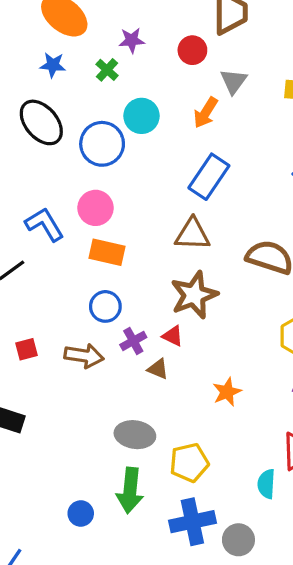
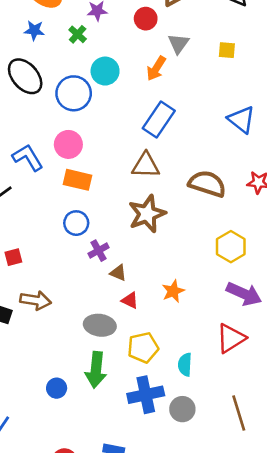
red triangle: (173, 336) -> (130, 300), moved
brown arrow: (84, 356) -> (36, 300), moved
cyan semicircle: (266, 484) -> (185, 365), moved

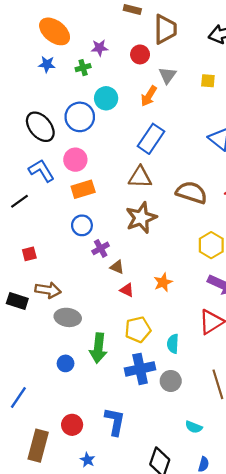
green cross: (78, 34) -> (83, 68), turned 32
black ellipse: (25, 76) -> (40, 127), moved
orange rectangle: (78, 180) -> (83, 189), turned -30
gray ellipse: (100, 325) -> (68, 317), moved

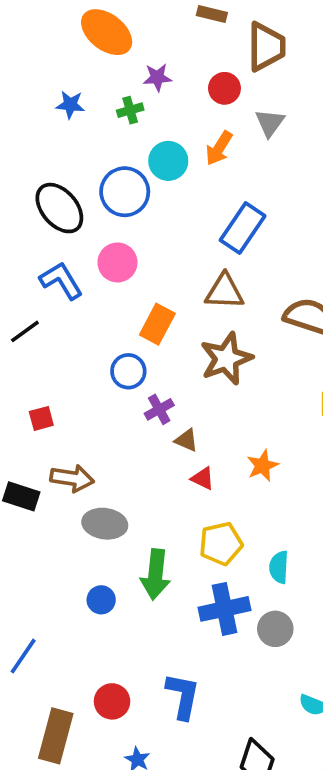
orange ellipse: (55, 31) -> (107, 32), moved
orange arrow: (149, 96) -> (219, 148), moved
orange rectangle: (83, 189) -> (157, 324), moved, turned -45

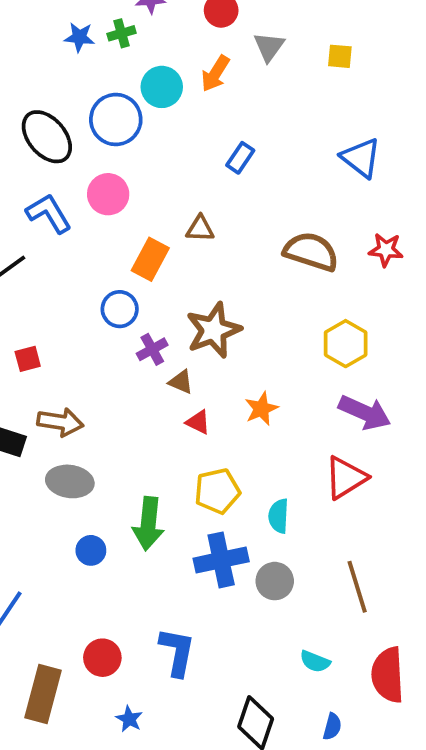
blue star: (70, 105) -> (79, 37), moved
blue rectangle: (243, 228) -> (240, 158), size x0.6
brown triangle: (224, 291) -> (200, 229), moved, size x0.7
brown star: (226, 359) -> (213, 330), moved
gray ellipse: (105, 524) -> (70, 481), moved

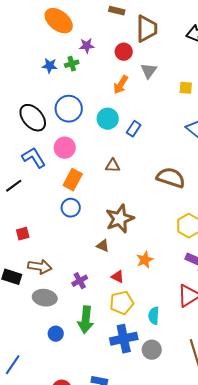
yellow square: (340, 56) -> (186, 88), moved
cyan circle: (162, 87) -> (108, 119), moved
orange rectangle: (150, 259) -> (73, 180), moved
purple cross: (152, 349) -> (80, 281), moved
red triangle: (198, 422) -> (118, 277), moved

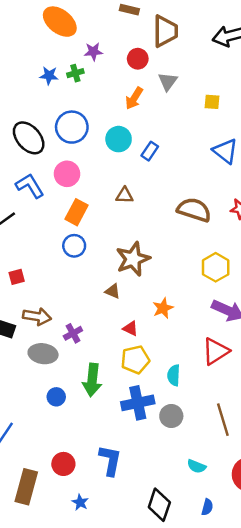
purple cross: (80, 281) -> (73, 333), moved

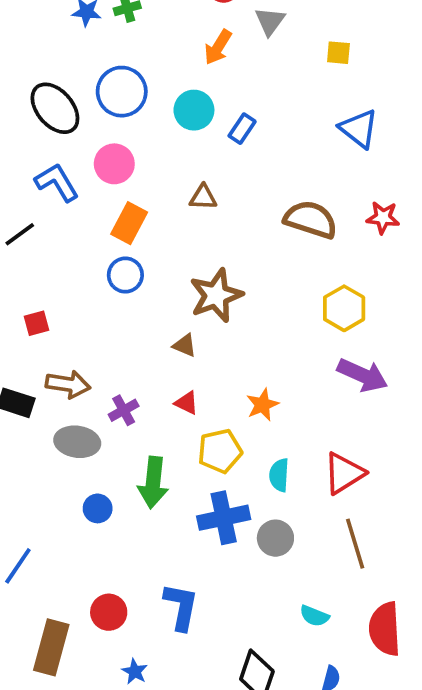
orange star: (163, 308) -> (262, 405), moved
red triangle: (131, 328) -> (187, 403), moved
red triangle: (216, 351) -> (344, 473), moved

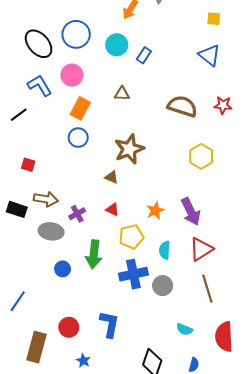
yellow square: (338, 53) -> (214, 19), moved
red square: (36, 323) -> (28, 165), turned 32
purple arrow: (363, 375) -> (191, 212), moved, turned 40

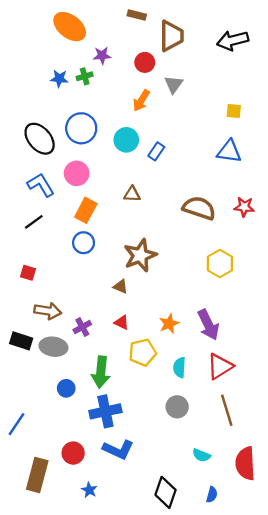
blue triangle: (210, 55) -> (229, 151), turned -30
black line: (19, 115) -> (34, 222), moved
black rectangle: (17, 209) -> (21, 341), moved
blue cross: (133, 274) -> (105, 411), moved
blue L-shape: (109, 324) -> (118, 450), turned 104

